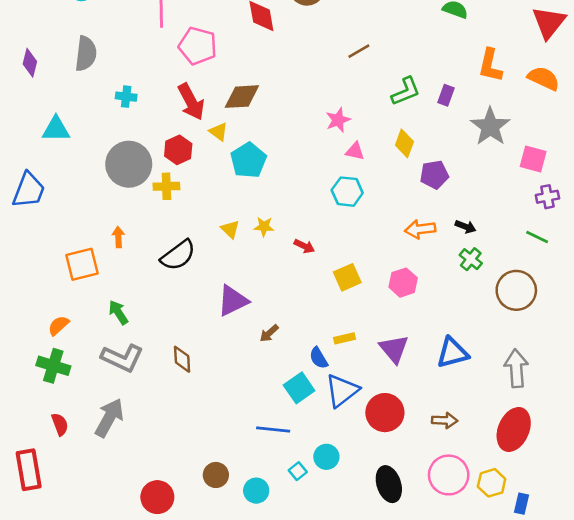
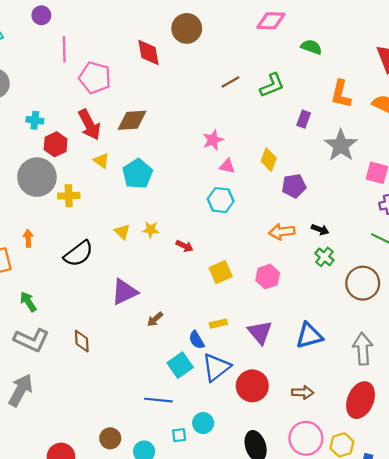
green L-shape: (406, 91) -> (272, 85), moved
yellow triangle: (218, 132) -> (101, 161), moved
red hexagon: (178, 150) -> (56, 144), moved
cyan square: (298, 471) -> (179, 435), turned 32

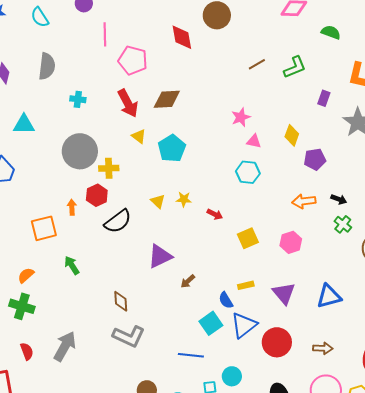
red hexagon: (56, 144) -> (97, 195), moved
gray L-shape: (31, 340) -> (129, 336), moved

